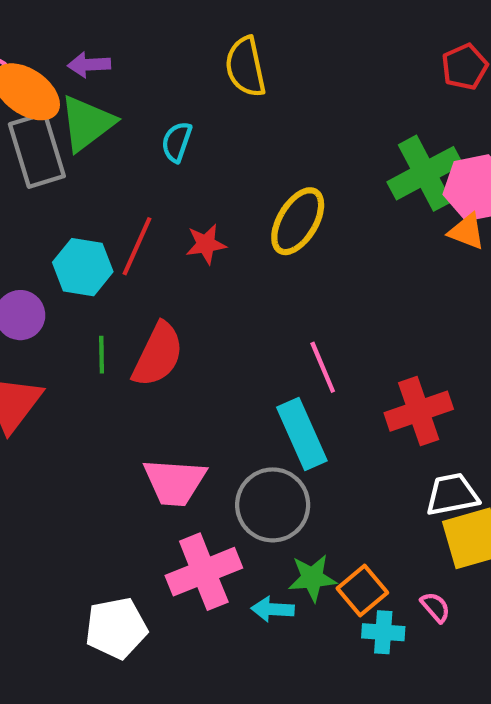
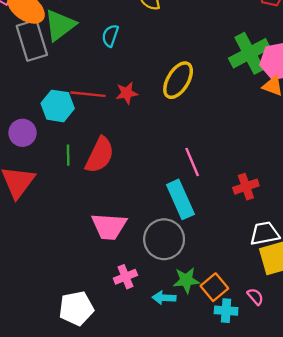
red line: (137, 246) -> (88, 94), turned 72
red cross: (419, 411) -> (246, 187), size x0.7
pink cross: (204, 572) -> (125, 277), size x0.6

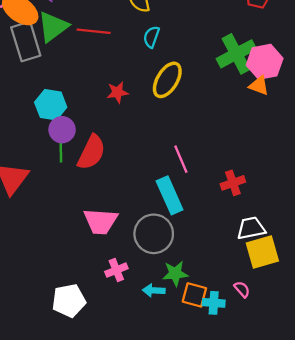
cyan semicircle: (110, 36) -> (151, 37), moved
red line: (88, 94) -> (94, 31), moved
purple circle: (22, 133) -> (62, 130), moved
orange square: (214, 287) -> (194, 295), moved, turned -35

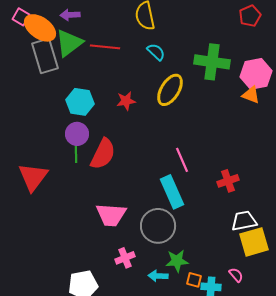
cyan semicircle: (151, 37) -> (156, 52), turned 114
green cross: (236, 54) -> (212, 62), moved, turned 36
cyan hexagon: (51, 105) -> (80, 102), moved
orange square: (194, 295) -> (194, 280), size x0.7

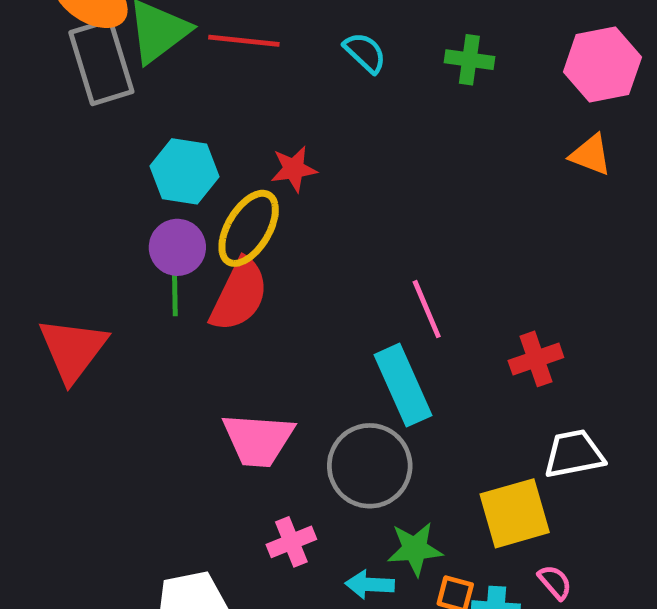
green cross: (212, 62) -> (469, 60), moved, size x0.6
pink hexagon: (256, 74) -> (602, 64), moved
yellow ellipse: (170, 90) -> (249, 228), moved
yellow square: (254, 242) -> (515, 513), moved

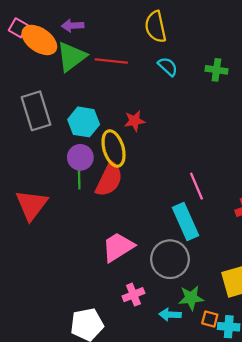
gray rectangle: (101, 62) -> (36, 111), moved
yellow ellipse: (249, 228) -> (114, 148), turned -48
pink trapezoid: (258, 440) -> (118, 247), turned 144

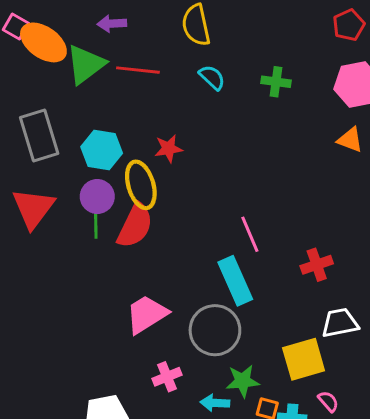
purple arrow: (73, 26) -> (112, 24), moved
red triangle: (32, 205) -> (33, 208), moved

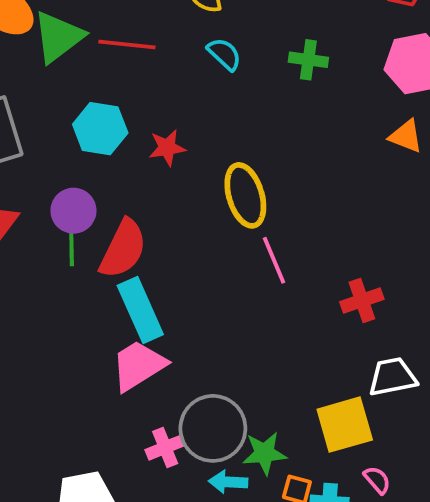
cyan hexagon: (102, 150) -> (100, 129), moved
yellow ellipse: (141, 185) -> (245, 195), moved
cyan rectangle: (235, 281) -> (140, 310), moved
gray circle: (215, 330) -> (213, 428), moved

